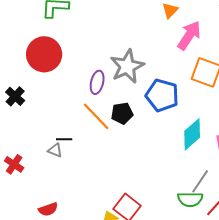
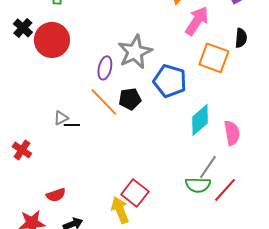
black cross: (15, 96) -> (23, 28), moved
gray triangle: (55, 150) -> (61, 118), moved, turned -49

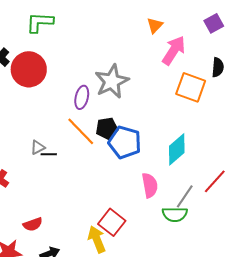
blue pentagon: (170, 81) -> (125, 142), moved
pink semicircle: (232, 133) -> (150, 185), moved
red line: (225, 190) -> (215, 181), moved

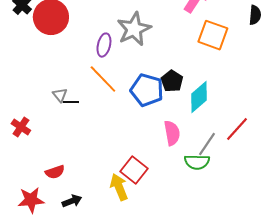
black semicircle: (218, 67) -> (255, 15), moved
black pentagon: (107, 128) -> (172, 81), moved, turned -30
gray triangle: (38, 147) -> (60, 95), turned -42

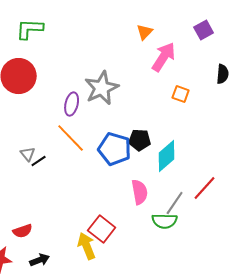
orange square: (213, 35) -> (181, 94), size x0.6
black pentagon: (172, 81) -> (140, 140), turned -30
black line: (71, 102) -> (39, 161), turned -35

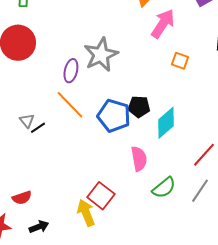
gray line: (175, 203) -> (200, 191), moved
green semicircle: (165, 221) -> (164, 188), turned -40

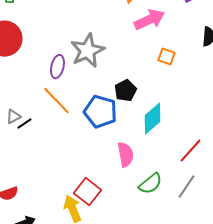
pink arrow: (163, 24) -> (149, 20), turned 32
black pentagon: (139, 107) -> (125, 91), moved, turned -30
gray triangle: (27, 121) -> (13, 117), turned 42

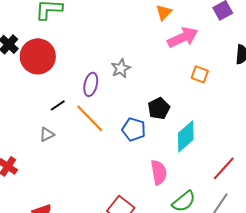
gray star: (87, 51) -> (121, 68), size x0.6
blue pentagon: (100, 112) -> (134, 129), size x0.7
black line: (24, 124) -> (58, 105), moved

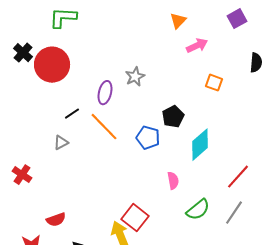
pink arrow: (183, 37) -> (197, 46), size x0.7
pink semicircle: (159, 172) -> (173, 181), size x0.7

